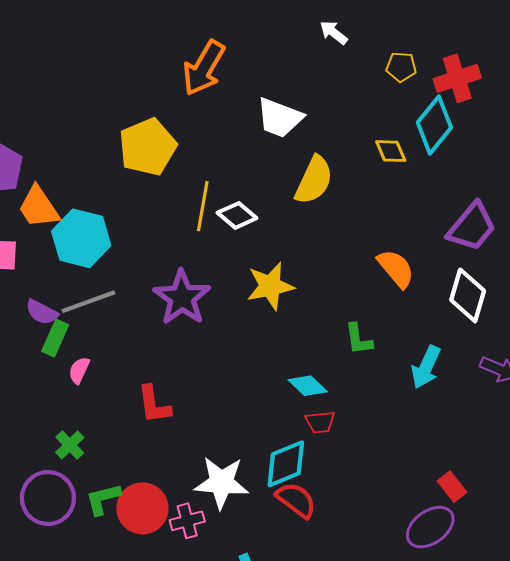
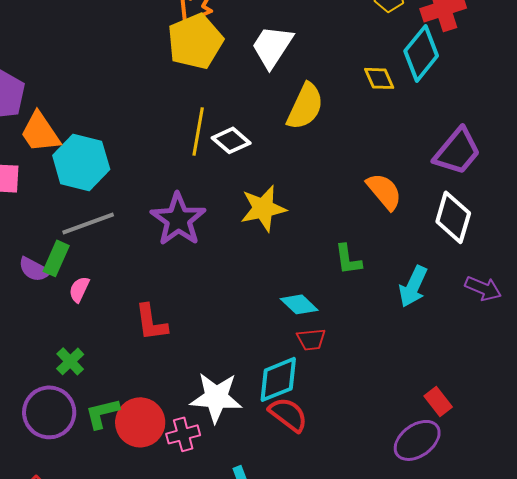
white trapezoid: (280, 118) -> (272, 46), turned 102
yellow pentagon: (148, 147) -> (195, 41), moved
purple semicircle: (42, 312) -> (34, 269), moved

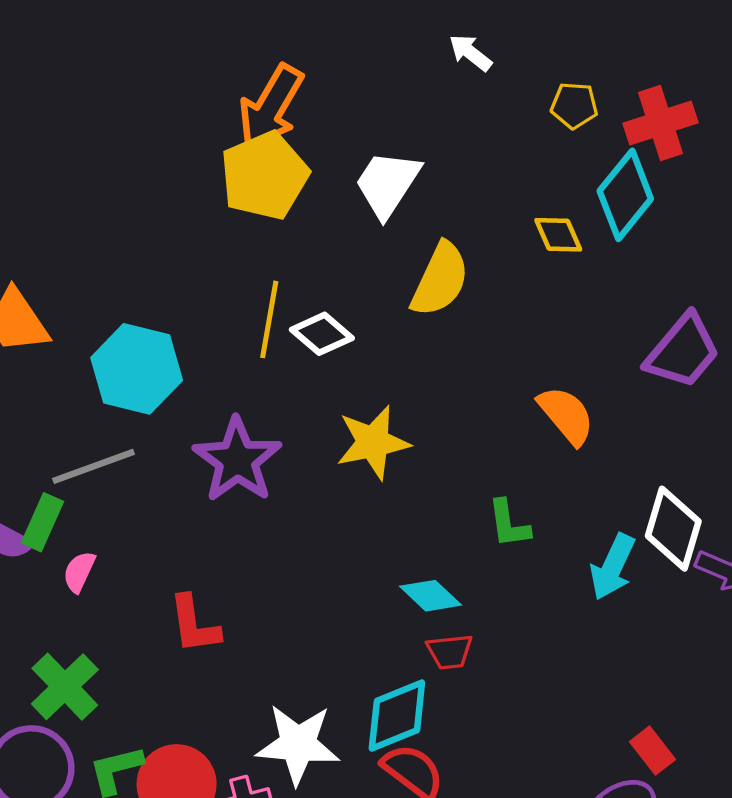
cyan hexagon: (81, 162) -> (137, 369), moved
white diamond: (453, 217) -> (673, 529), moved
green cross: (70, 361) -> (65, 687), size x1.5

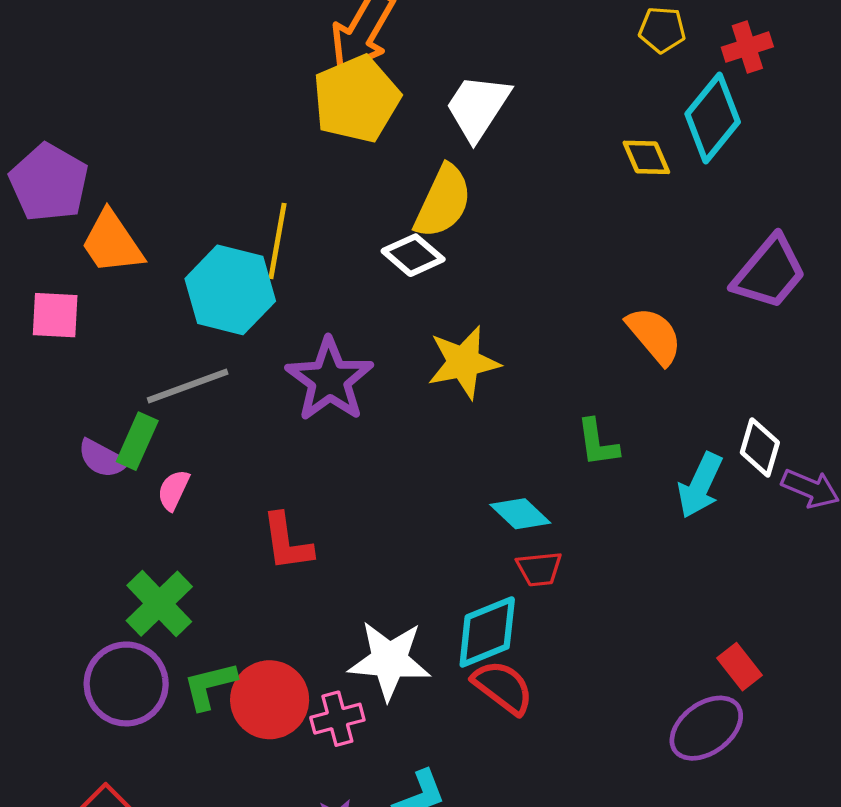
red cross: (660, 123) -> (747, 47), size x0.7
yellow semicircle: (440, 279) -> (443, 202), moved
yellow line: (269, 319) -> (277, 241), moved
white diamond: (673, 529) -> (760, 447), size x0.7

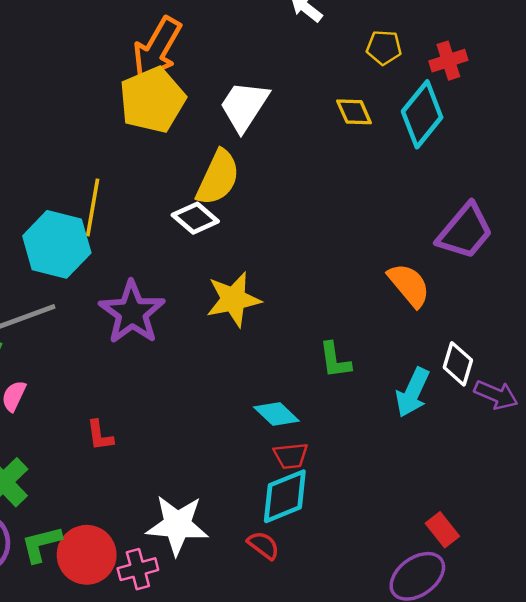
yellow diamond: (646, 157) -> (354, 112), moved
orange semicircle: (654, 336) -> (409, 285), moved
red L-shape: (287, 542) -> (100, 435), size x0.7
cyan diamond: (487, 632) -> (285, 496), moved
red semicircle: (503, 687) -> (263, 545), size x0.7

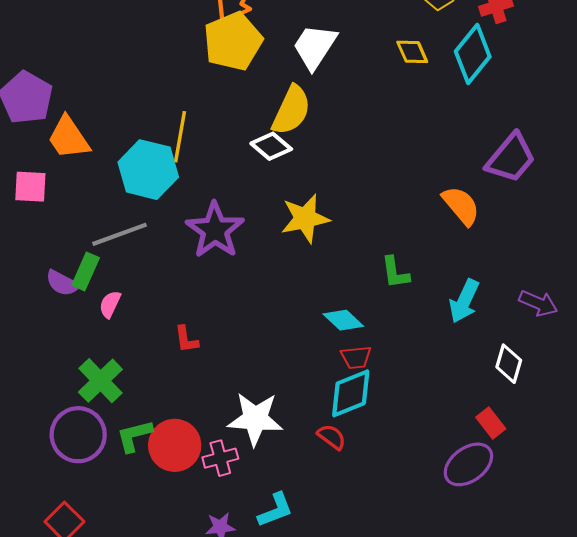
white diamond: (458, 364) -> (509, 364), moved

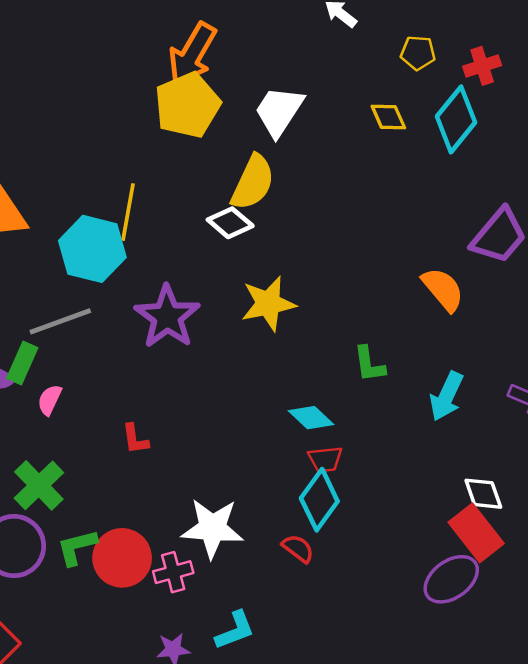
white diamond: (509, 364) -> (483, 494), moved, turned -36
cyan diamond: (351, 393) -> (319, 500), turned -32
red rectangle: (491, 423) -> (476, 533), size x1.6

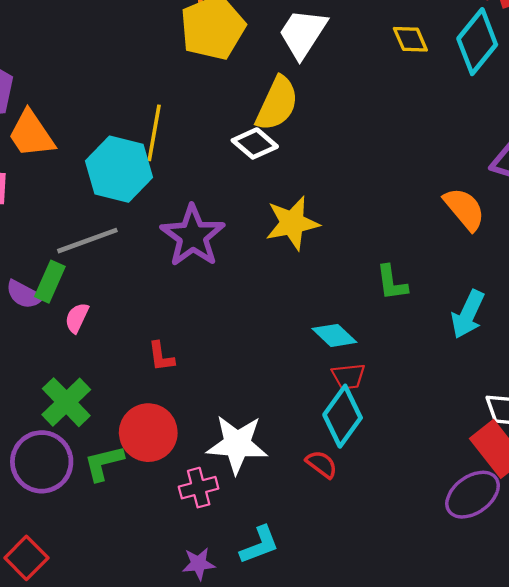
red circle: (122, 558) -> (148, 433), moved

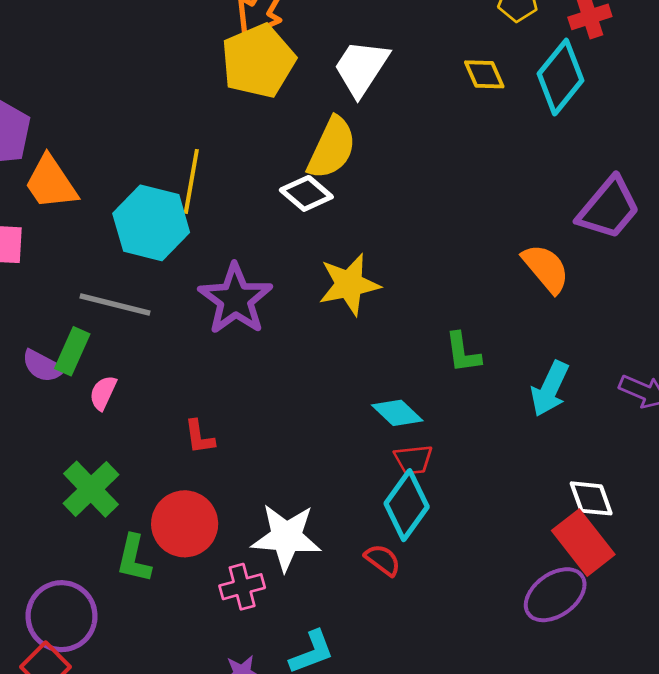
gray line: (87, 241) -> (115, 304), turned 34
purple circle: (42, 462) -> (62, 616), moved
green L-shape: (104, 463) -> (134, 559), turned -63

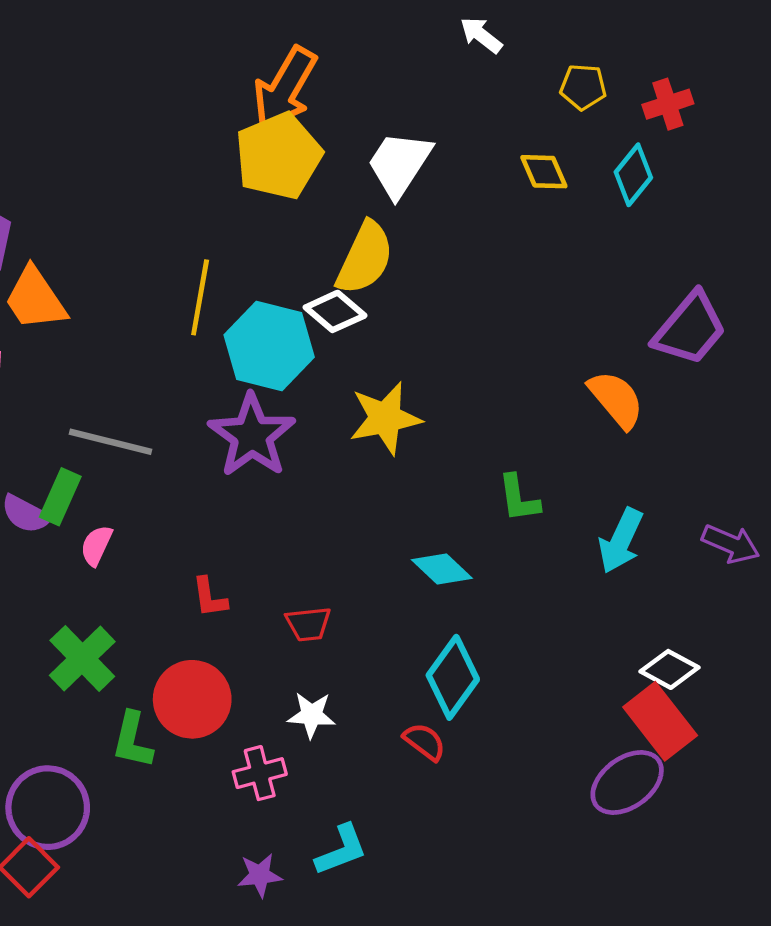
cyan diamond: (560, 77) -> (633, 175), size x0.7
cyan hexagon: (151, 223) -> (269, 346), moved
red trapezoid: (413, 460) -> (308, 624), moved
white diamond: (591, 498) -> (670, 669), turned -42
white star: (286, 537) -> (311, 715), size x0.6

